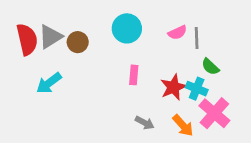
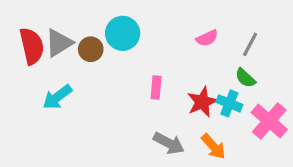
cyan circle: (127, 28) -> (123, 33), moved
gray line: (197, 38) -> (250, 44), moved, turned 30
pink cross: (214, 113) -> (269, 121), moved
gray arrow: (145, 123) -> (169, 143), size x1.4

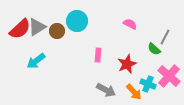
pink semicircle: (207, 38) -> (130, 24), turned -128
gray line: (250, 44) -> (165, 37), moved
red semicircle: (32, 46) -> (20, 29), turned 60
cyan cross: (229, 103) -> (148, 84), moved

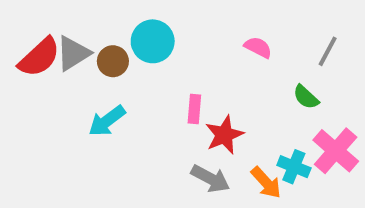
gray line: (165, 37) -> (328, 51), moved
cyan arrow: (36, 61) -> (107, 121), moved
red star: (127, 64) -> (224, 135), moved

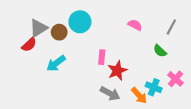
red semicircle: (39, 57) -> (29, 45), moved, size x0.7
pink cross: (336, 151) -> (175, 79), size x0.7

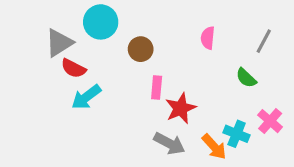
cyan circle: (80, 22) -> (101, 22), moved
pink semicircle: (135, 25) -> (208, 38), turned -112
brown circle: (59, 32) -> (141, 49), moved
red semicircle: (29, 45) -> (73, 68), moved, turned 70

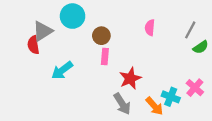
red semicircle: (73, 68) -> (33, 45), moved, turned 54
green semicircle: (246, 78) -> (201, 47), moved, turned -77
pink rectangle: (157, 87) -> (105, 56), moved
gray arrow: (169, 143) -> (122, 104), turned 30

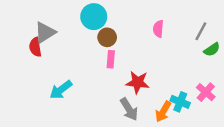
cyan circle: (73, 16) -> (94, 17), moved
cyan arrow: (62, 70) -> (61, 90), moved
red star: (130, 78) -> (138, 82), turned 30
orange arrow: (154, 106) -> (163, 112), turned 72

